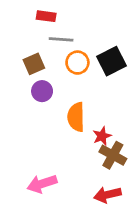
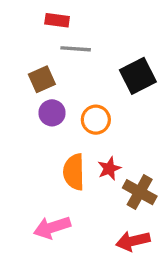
orange circle: (77, 63) -> (96, 120), moved
orange semicircle: (76, 117) -> (74, 172), moved
red star: (102, 136) -> (109, 168), moved

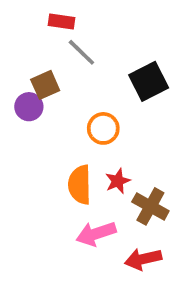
gray line: (76, 49) -> (81, 52), turned 40
purple circle: (52, 113) -> (29, 107), moved
pink arrow: (52, 227) -> (96, 234), moved

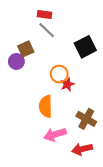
red rectangle: (62, 21) -> (45, 15), moved
red star: (118, 181) -> (67, 84), moved

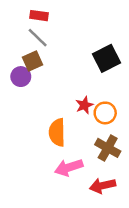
red rectangle: (45, 15) -> (39, 16), moved
gray line: (47, 30) -> (38, 38), moved
orange circle: (59, 74) -> (105, 113), moved

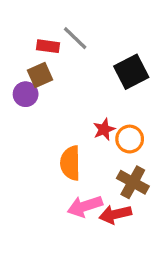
red rectangle: (39, 16) -> (48, 46), moved
gray line: (38, 38) -> (75, 38), moved
red arrow: (103, 186) -> (115, 214), moved

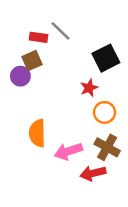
red star: (104, 129) -> (89, 88), moved
orange semicircle: (70, 163) -> (37, 133), moved
pink arrow: (85, 206) -> (68, 151), moved

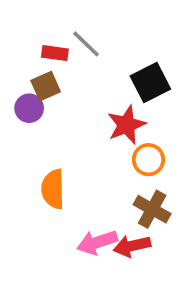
red star: (89, 88) -> (126, 125), size x1.5
pink arrow: (68, 151) -> (97, 242), moved

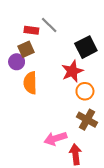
orange semicircle: (53, 189) -> (30, 83), moved
red arrow: (132, 246) -> (75, 154), moved, turned 96

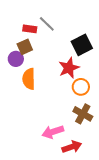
red arrow: (75, 154) -> (72, 147), turned 78

